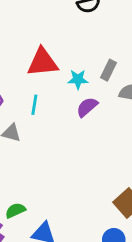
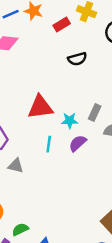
cyan line: (34, 105) -> (49, 144), moved

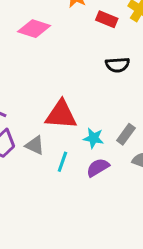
red rectangle: (62, 24) -> (107, 19), turned 42
gray triangle: (16, 166) -> (35, 145), moved

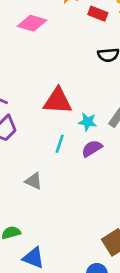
gray triangle: (35, 145) -> (34, 181), moved

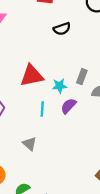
gray triangle: (34, 181) -> (29, 144), turned 32

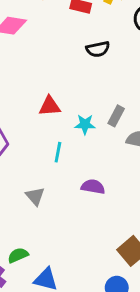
red triangle: (32, 76) -> (50, 106), size x0.7
purple semicircle: (69, 106) -> (93, 187), moved, turned 49

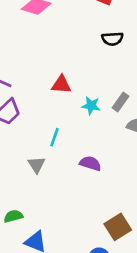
cyan line: (58, 152) -> (55, 137), moved

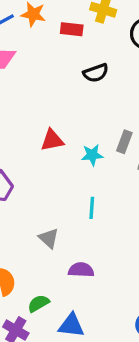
cyan line: (55, 137) -> (92, 208), moved
purple semicircle: (90, 163) -> (81, 270), moved

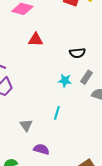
black semicircle: (96, 73) -> (77, 53), moved
red triangle: (52, 140) -> (36, 40), moved

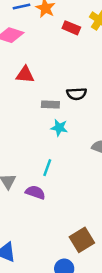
gray rectangle: (86, 77) -> (50, 105), moved, turned 56
purple semicircle: (41, 149) -> (35, 192), moved

